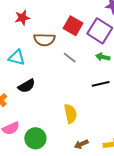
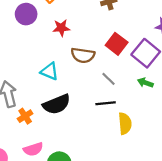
black line: (101, 84) -> (106, 103), moved
black semicircle: (27, 86) -> (57, 104), size x1.4
yellow semicircle: (70, 114) -> (125, 124), moved

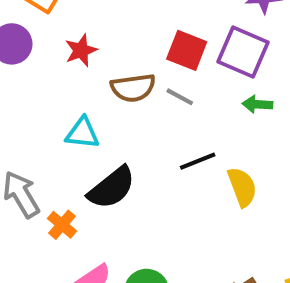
gray line: (108, 79) -> (180, 97), moved

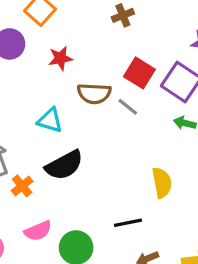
black line: (198, 161) -> (128, 223), moved

